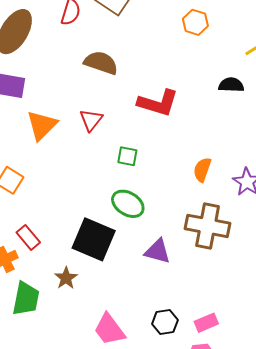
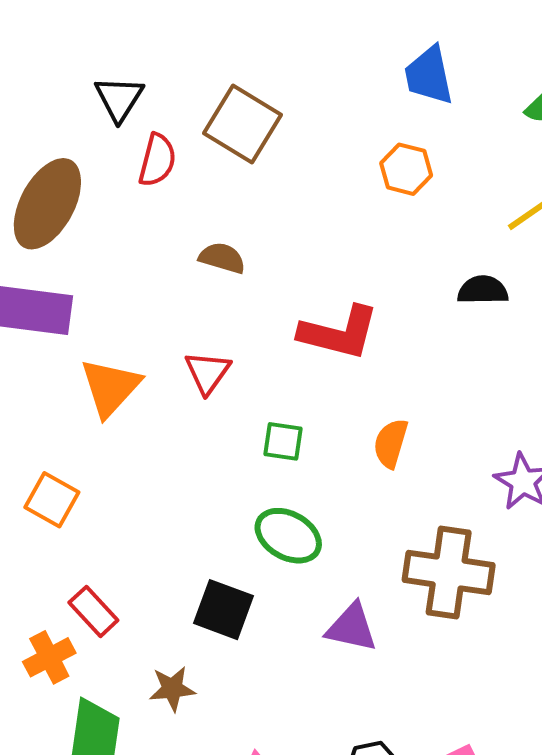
brown semicircle: (101, 63) -> (222, 258), size x0.7
orange semicircle: (202, 170) -> (391, 443), moved
black square: (94, 239) -> (223, 610), size x0.7
brown star: (66, 278) -> (172, 689), turned 30

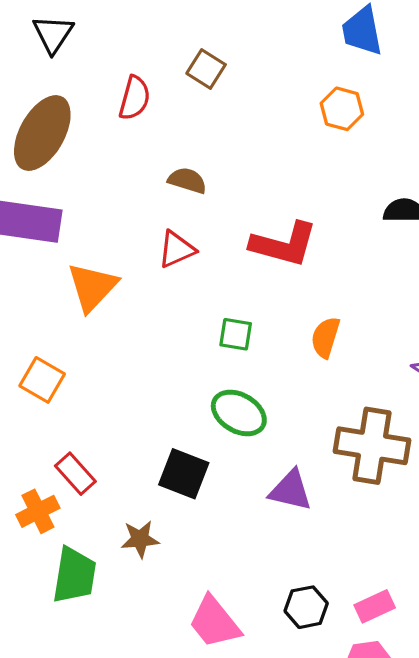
black triangle: (119, 99) -> (53, 34), moved
brown square: (243, 124) -> (206, 69), size x0.6
red triangle: (208, 372) -> (176, 249), moved, turned 30

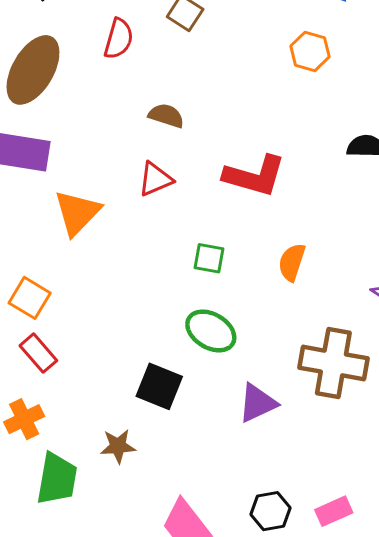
red rectangle: (75, 474) -> (38, 353), moved
purple triangle: (290, 490) -> (258, 403), turned -39

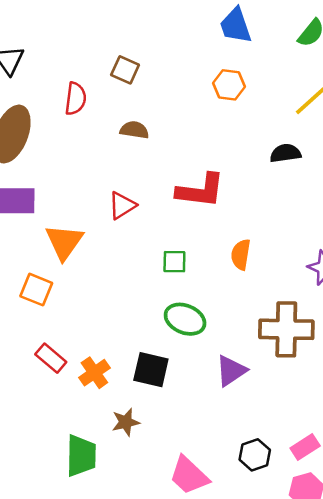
brown semicircle: (166, 116) -> (134, 130), moved
orange square: (30, 298) -> (36, 290), moved
orange cross: (24, 419) -> (94, 373), moved

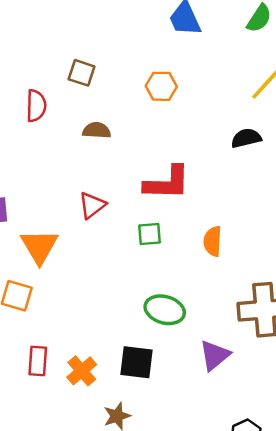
orange hexagon: (229, 85) -> (161, 86), moved
green square: (174, 262) -> (150, 234), moved
red rectangle: (51, 358) -> (38, 361), turned 60

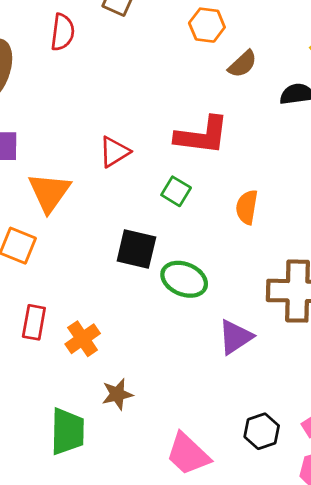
brown semicircle: (97, 130) -> (243, 64), moved, turned 128
green square: (150, 234) -> (176, 191), turned 30
black square: (136, 362) -> (136, 249), moved

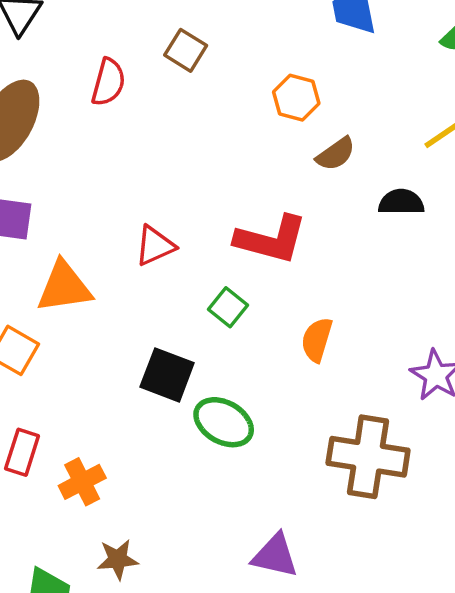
orange triangle: (49, 192) -> (64, 287), turned 39
purple triangle: (235, 337) -> (275, 556), moved, turned 39

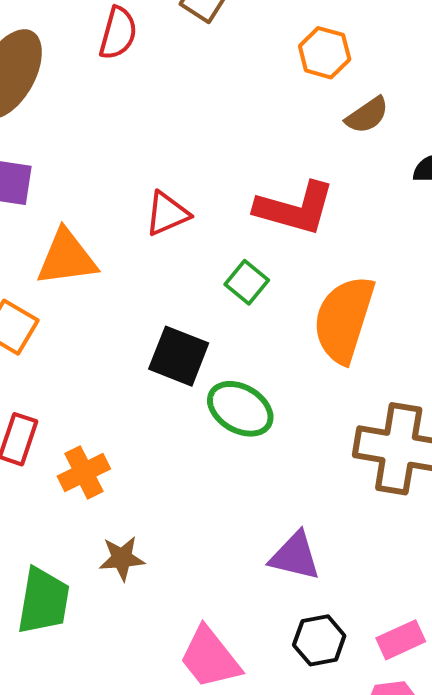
orange semicircle: (317, 340) -> (344, 319), size x1.8

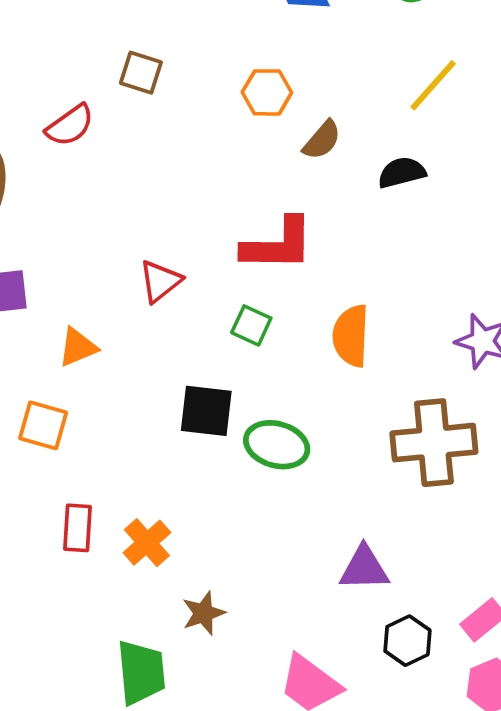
red semicircle: (118, 33) -> (70, 125), turned 54
orange triangle: (67, 258) -> (78, 347), size x0.7
orange semicircle: (344, 319) -> (351, 336), size x0.7

